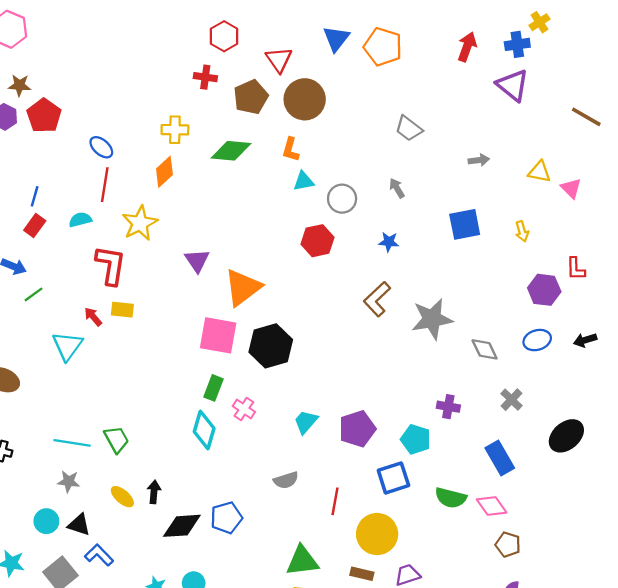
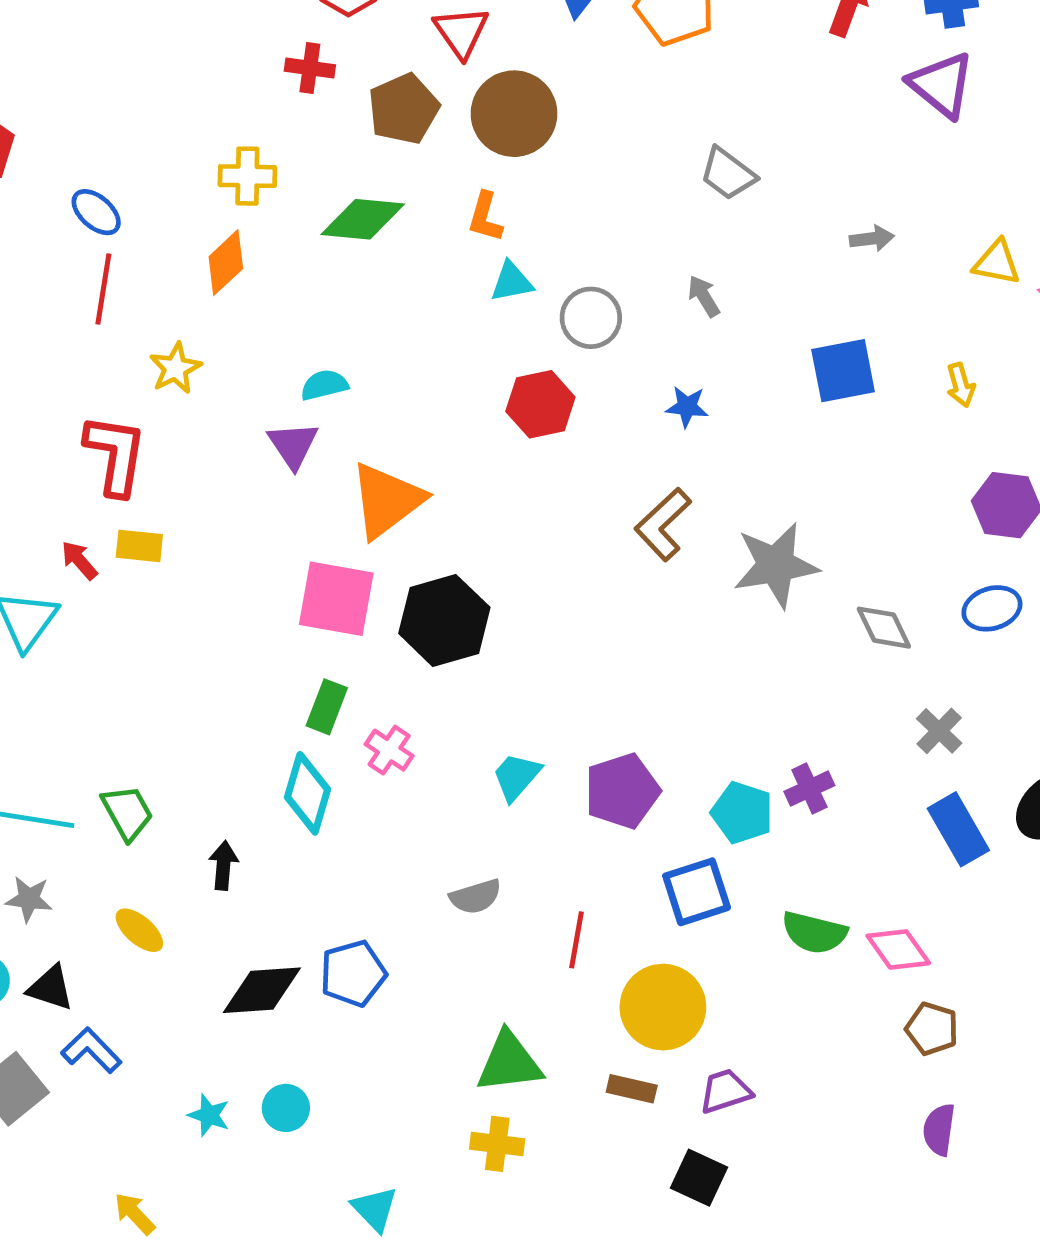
cyan semicircle: (80, 220) -> (324, 385), moved
yellow star: (140, 223) -> (175, 368), size x0.7
purple cross: (448, 407) -> (809, 789), moved, turned -35
blue rectangle: (500, 458) -> (958, 829), moved
black arrow: (154, 492) -> (223, 865), moved

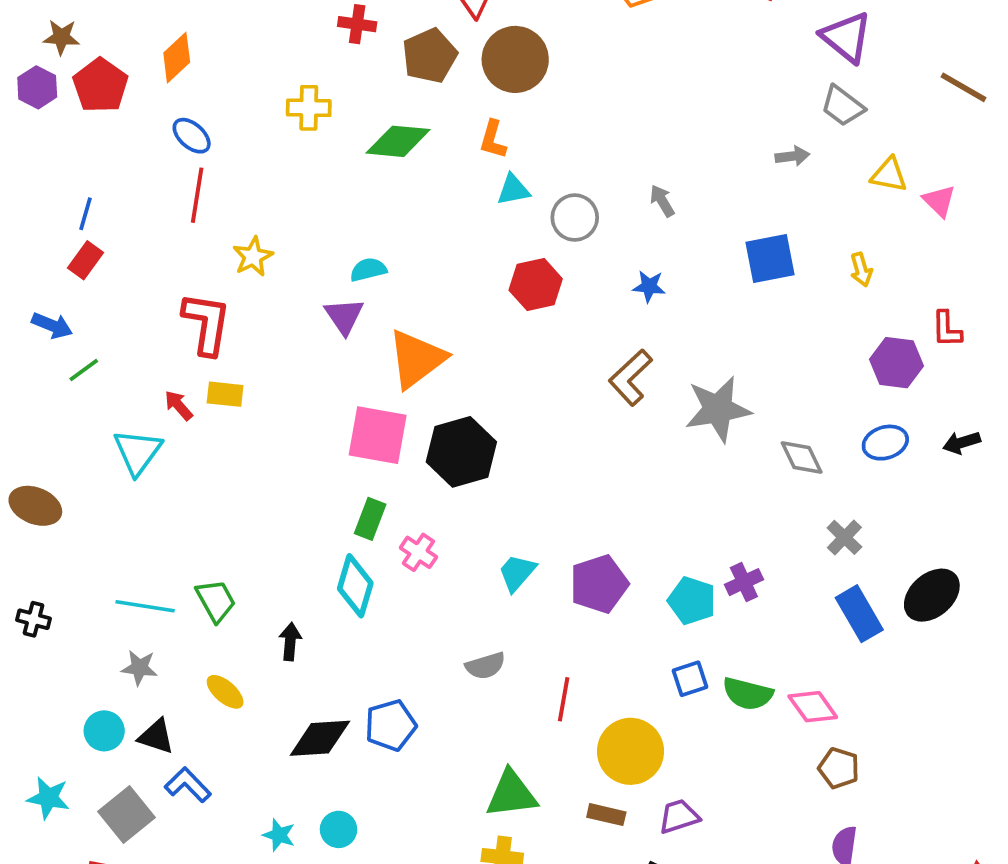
gray trapezoid: (728, 174) -> (843, 106), moved
orange diamond: (226, 263) -> (177, 58), moved
blue square: (697, 892) -> (690, 679), moved, size x0.7

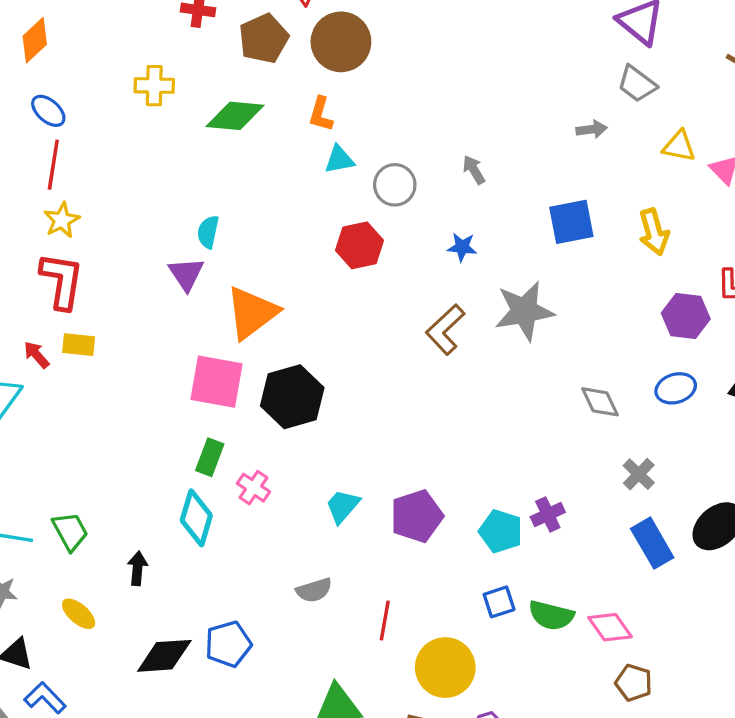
yellow star: (253, 257) -> (62, 220), moved
cyan semicircle: (368, 270) -> (208, 232), turned -64
yellow arrow: (861, 270) -> (654, 232), size x1.5
gray star: (718, 409) -> (524, 311), moved

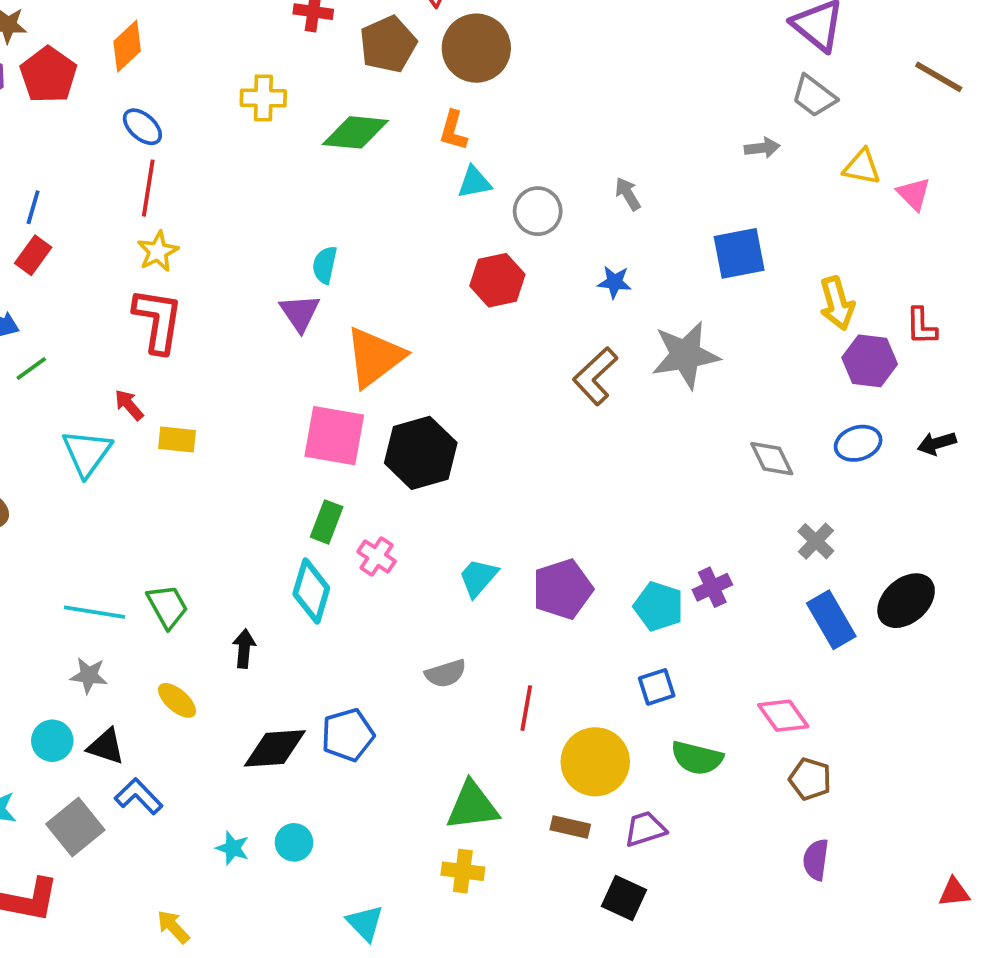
yellow arrow: (654, 232) -> (837, 303), moved
yellow rectangle: (79, 345) -> (177, 439), moved
green semicircle: (551, 615) -> (697, 758), moved

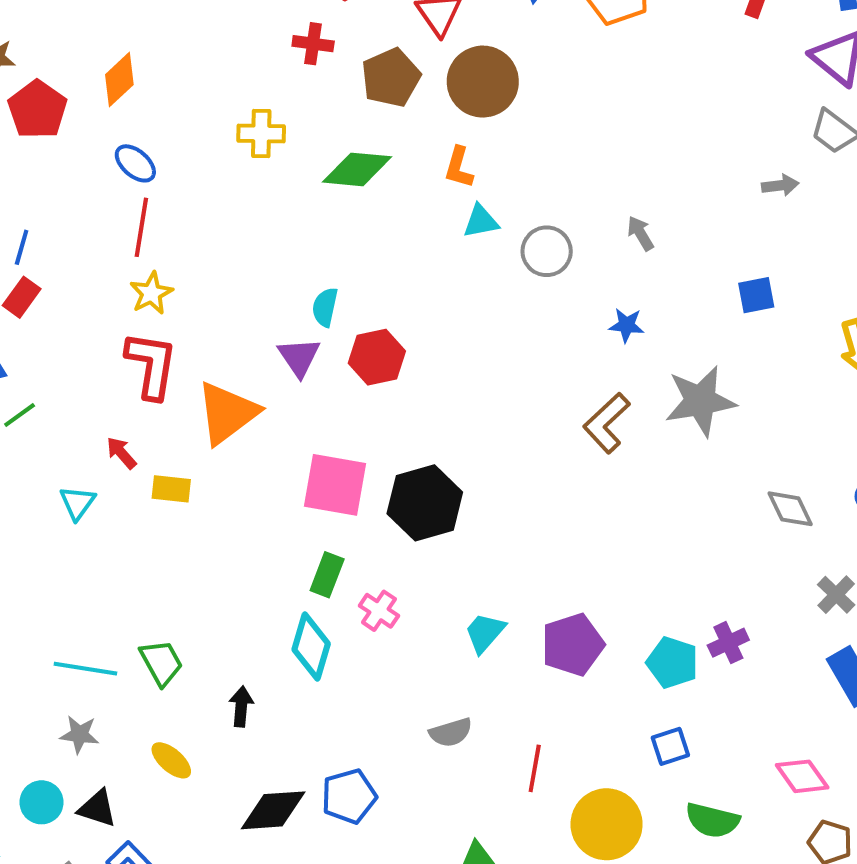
blue square: (739, 253) -> (756, 295), size x0.7
red hexagon: (497, 280) -> (377, 357), moved
orange triangle: (375, 357) -> (227, 413), moved
cyan triangle: (87, 453) -> (77, 503), size x0.7

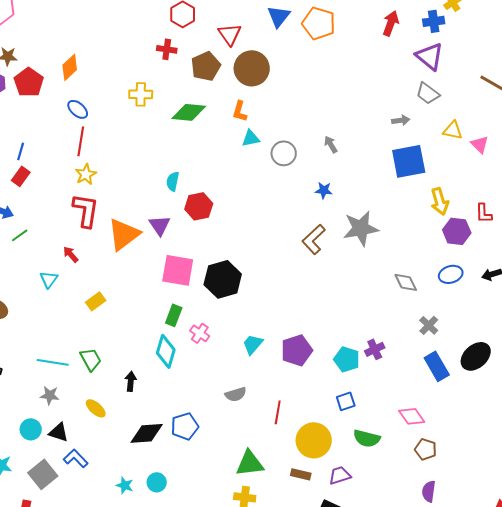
blue square: (756, 295) -> (409, 161), moved, size x1.8
purple triangle: (299, 357) -> (160, 225), moved
yellow rectangle: (171, 489) -> (96, 301), moved, turned -42

